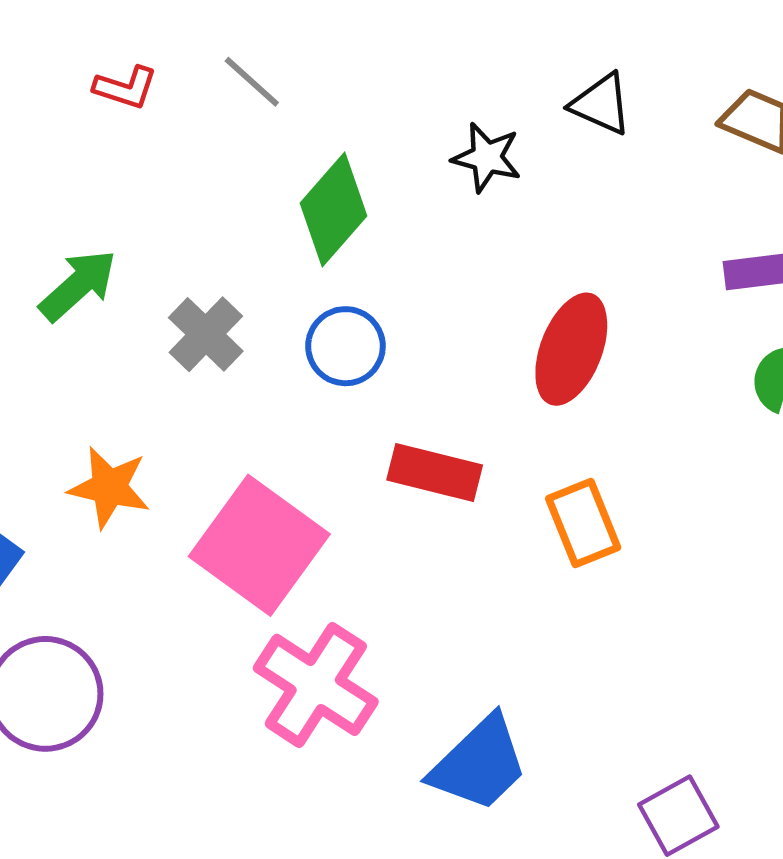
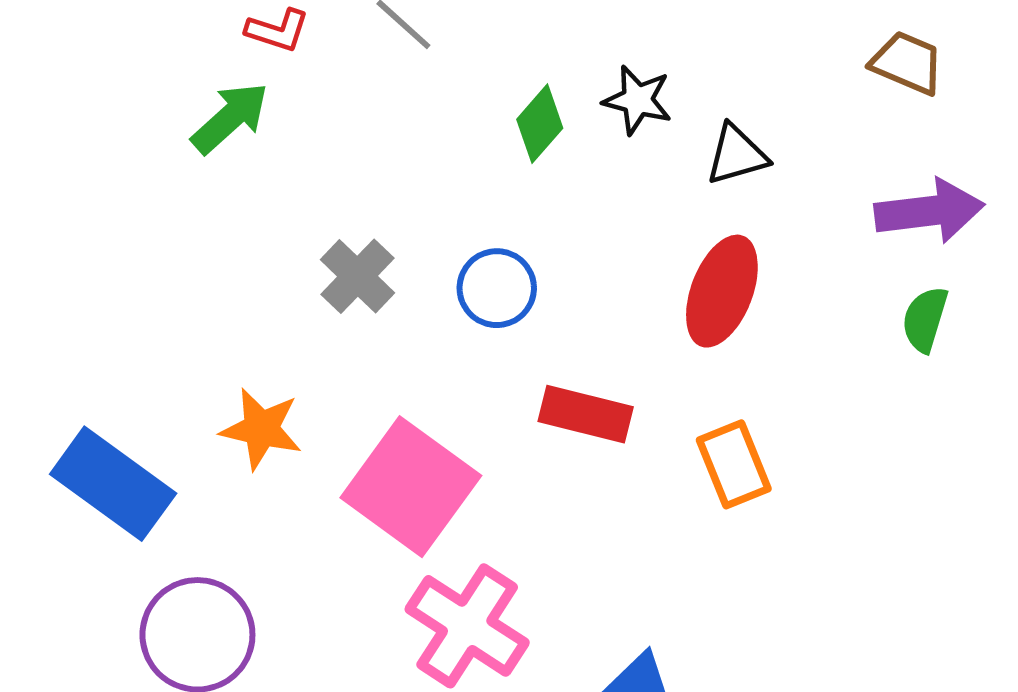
black triangle: (601, 104) -> (737, 155), moved, turned -40
green diamond: (334, 209) -> (540, 124), moved, size x0.7
green arrow: (78, 285) -> (230, 118), moved

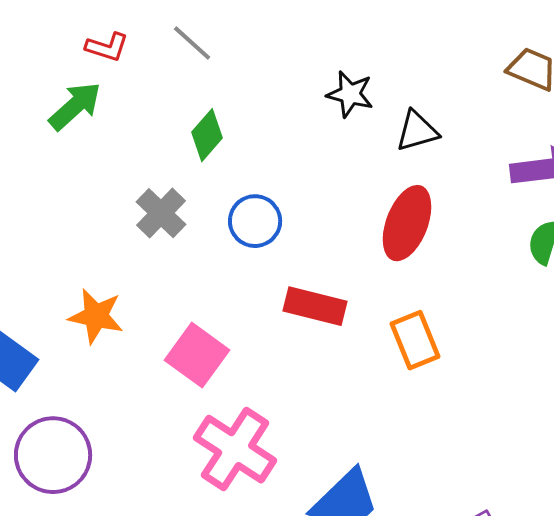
green diamond: (540, 124) -> (207, 135), moved
pink square: (411, 487) -> (197, 355), size x0.7

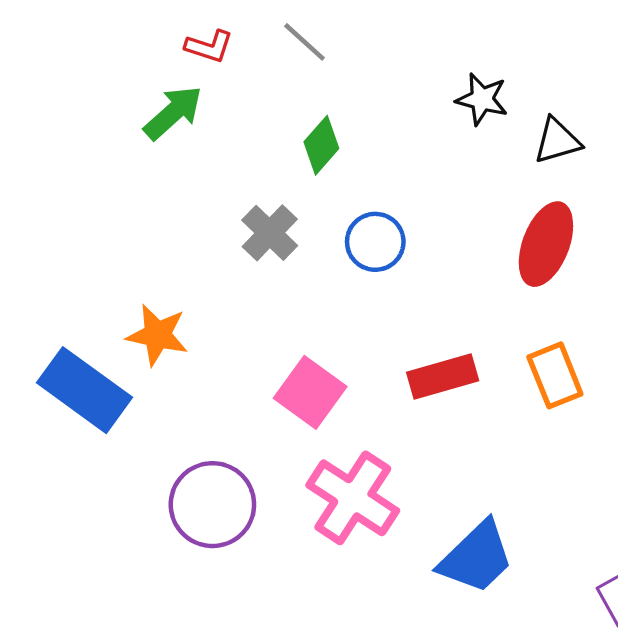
red rectangle: (315, 306) -> (443, 377), moved, turned -30
orange star: (96, 316) -> (157, 335), moved
purple circle: (53, 455) -> (212, 505), moved

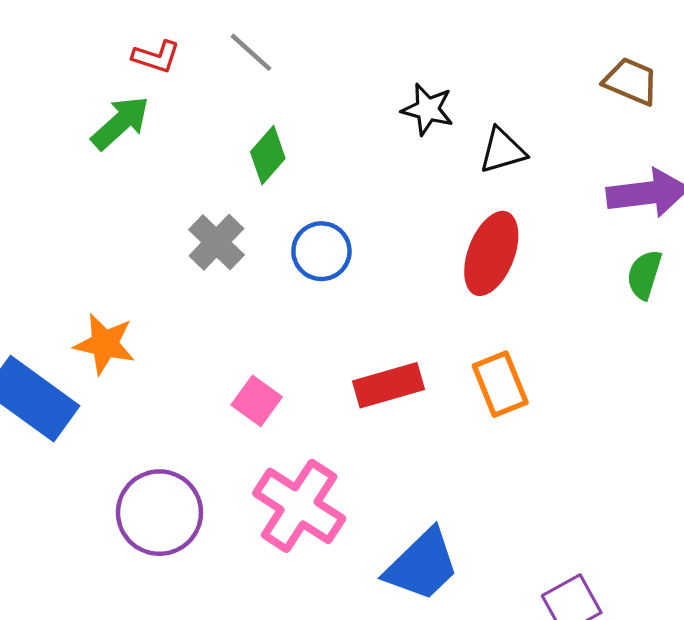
pink square: (310, 392) -> (257, 401), size x0.7

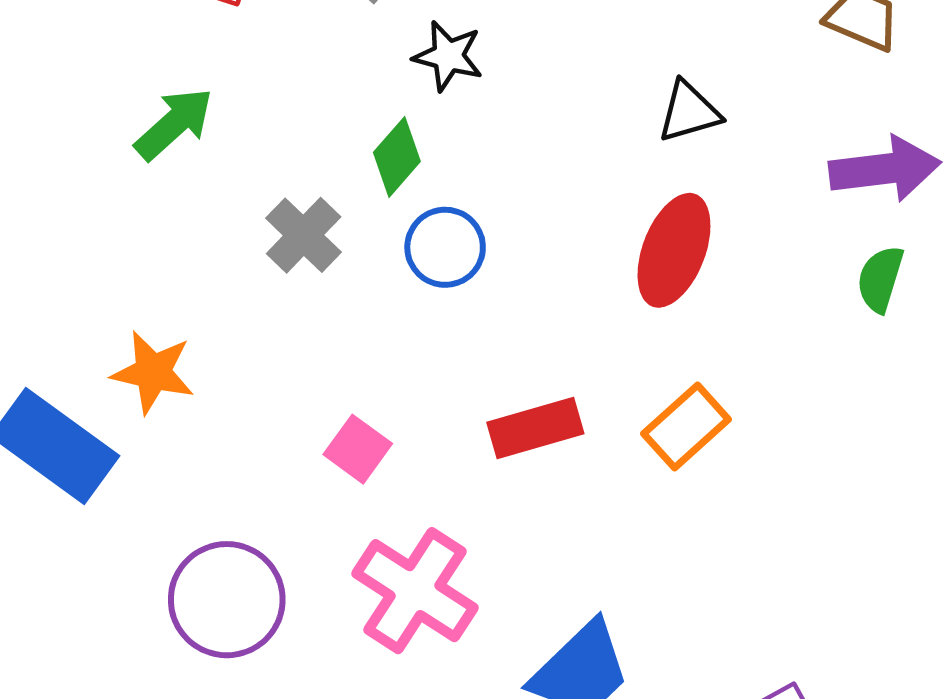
black star: (428, 109) -> (448, 56), moved
green arrow: (120, 123) -> (174, 124), moved
green diamond: (268, 155) -> (397, 157), moved
orange rectangle: (500, 384) -> (686, 426), turned 70

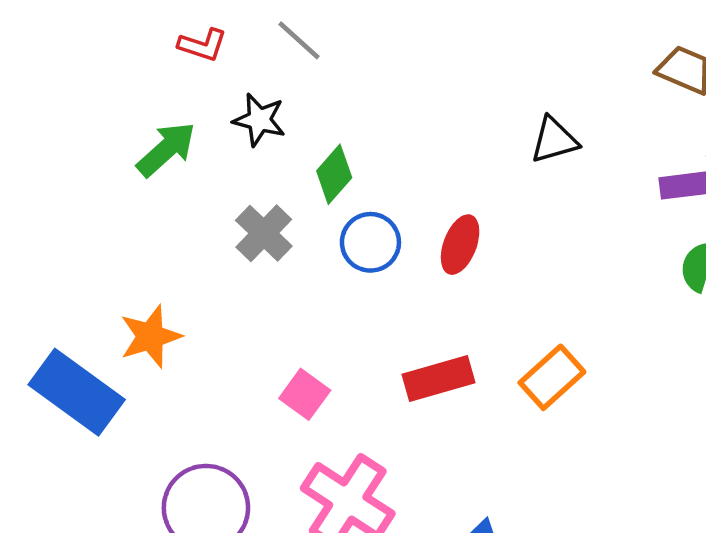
black star: (448, 56) -> (259, 120), moved
red ellipse: (674, 250) -> (460, 245), moved, size x0.7
orange star: (153, 372) -> (150, 336), turned -30

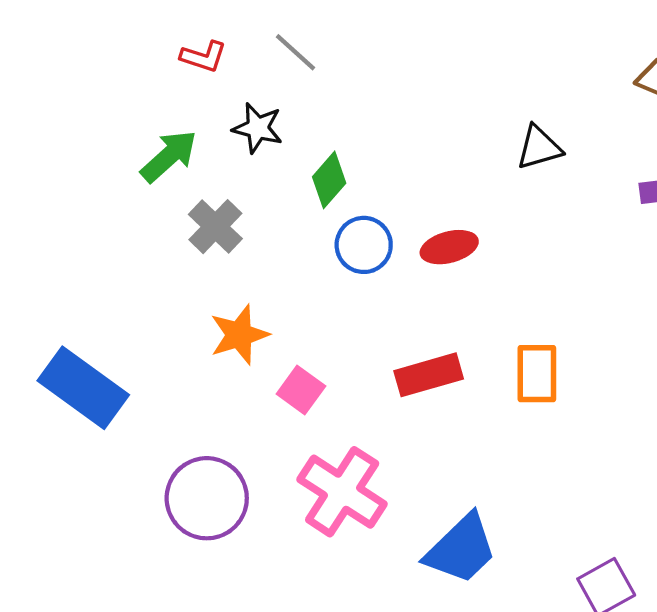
gray cross: (264, 233) -> (215, 227), moved
red ellipse: (460, 245) -> (449, 247), turned 54
orange star: (150, 336) -> (239, 335), moved
orange rectangle: (552, 377) -> (537, 374), turned -48

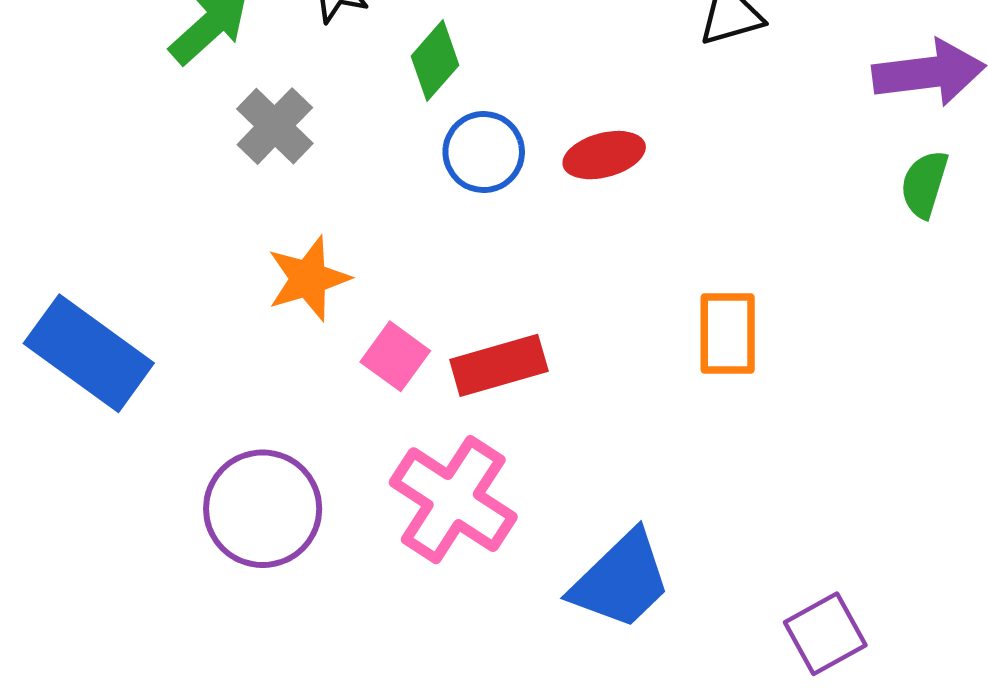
red rectangle: (429, 375) -> (499, 365), moved

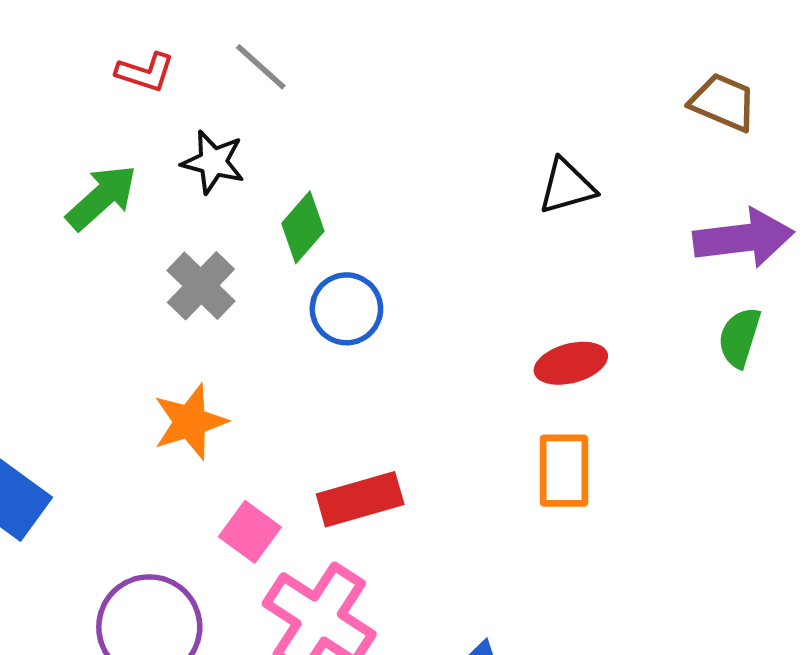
gray cross: (275, 126) -> (201, 286), moved
red ellipse: (604, 155) -> (571, 363), moved
pink square: (395, 356) -> (250, 532), moved

